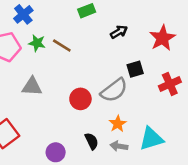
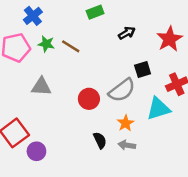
cyan triangle: (151, 139) -> (158, 109), moved
purple circle: (56, 152) -> (36, 151), moved

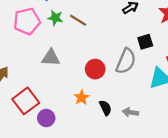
gray semicircle: (122, 90) -> (126, 61), turned -30
orange star: (126, 123) -> (82, 98), moved

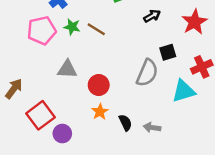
red circle: (95, 69) -> (99, 85), moved

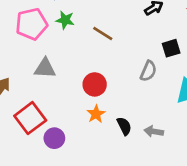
brown line: (96, 29) -> (103, 33), moved
gray triangle: (67, 69) -> (45, 68), moved
gray semicircle: (147, 73) -> (148, 71), size x0.7

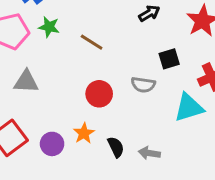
gray semicircle: (148, 71) -> (143, 85), turned 75
red circle: (95, 84) -> (99, 94), moved
purple circle: (54, 138) -> (52, 144), moved

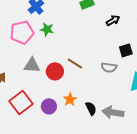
brown line: (92, 42) -> (75, 63), moved
red circle: (99, 94) -> (55, 71), moved
gray arrow: (149, 153) -> (113, 112), size x1.5

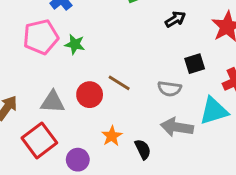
green star: (47, 29) -> (75, 44), moved
gray triangle: (32, 65) -> (53, 102), moved
purple circle: (49, 106) -> (78, 160), moved
gray arrow: (113, 112) -> (177, 127), moved

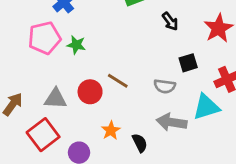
black arrow: (175, 19) -> (170, 21), turned 84

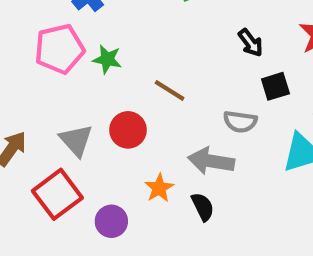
black arrow: (170, 21) -> (251, 43), moved
brown line: (118, 81) -> (170, 90), moved
gray triangle: (56, 99) -> (76, 140), turned 45
gray arrow: (172, 122) -> (211, 161), moved

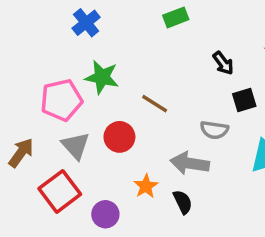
pink pentagon: (59, 49) -> (61, 100), moved
green star: (107, 59) -> (102, 77), size x1.4

